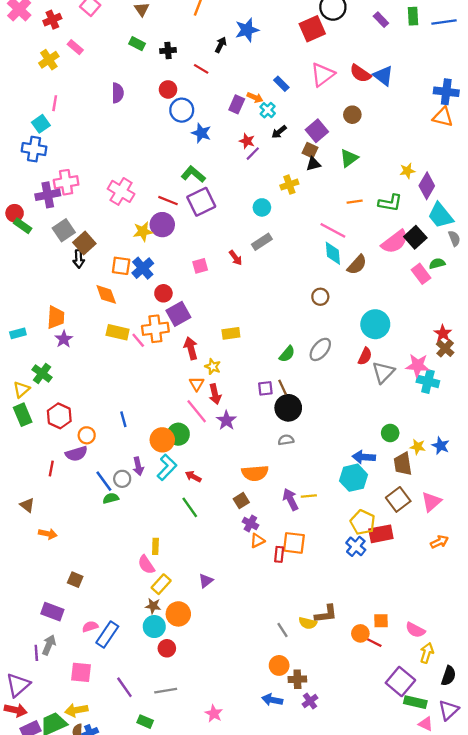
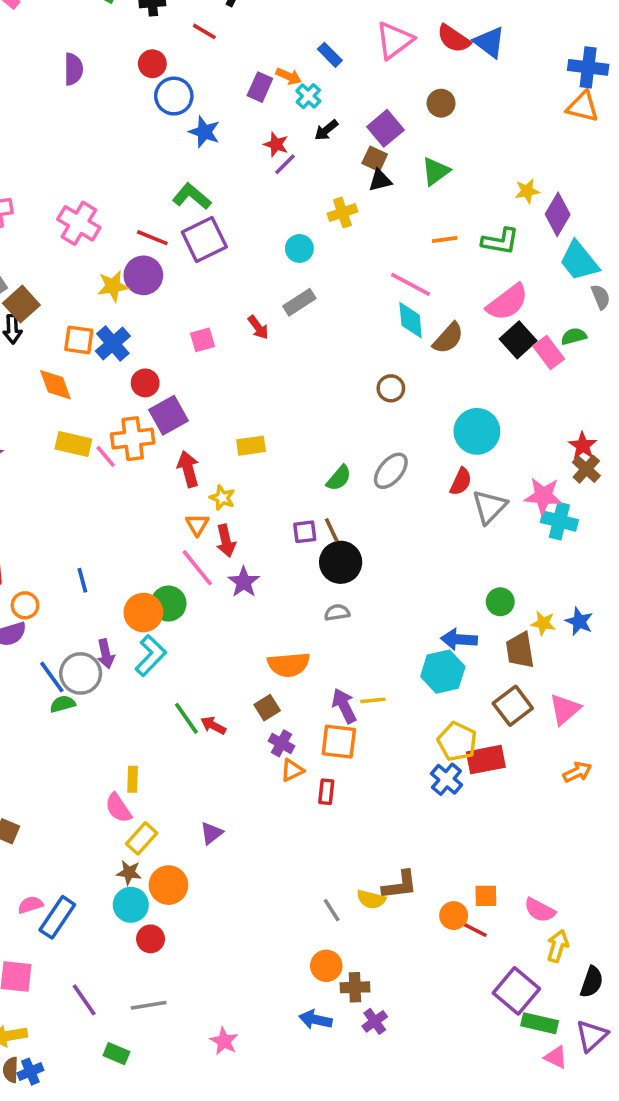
black square: (415, 237) -> (518, 340), moved
red arrow: (193, 477) -> (213, 725), moved
gray circle: (122, 479) -> (81, 673), size x1.5
orange square: (294, 543) -> (339, 742), moved

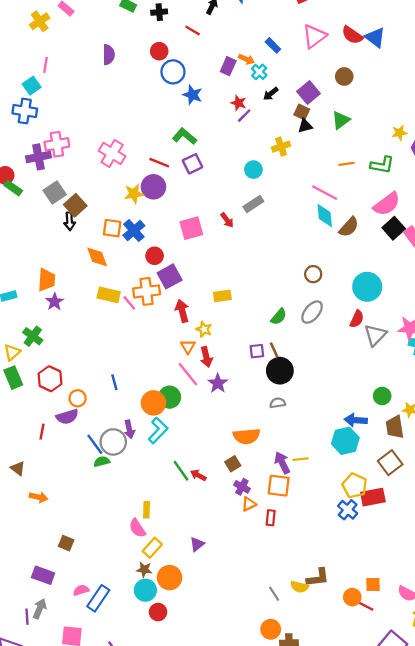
purple square: (204, 239) -> (193, 164), size x0.7
pink square: (203, 340) -> (191, 228), size x1.5
brown circle: (391, 388) -> (313, 274), moved

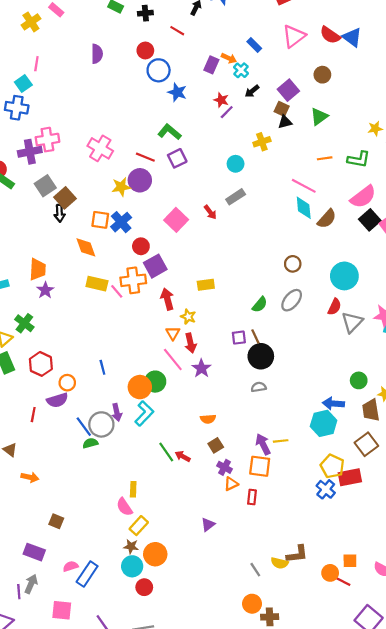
pink square: (191, 228) -> (176, 220), turned -30
orange semicircle: (247, 436) -> (208, 419), moved, size x0.6
purple triangle: (197, 544) -> (208, 525), moved

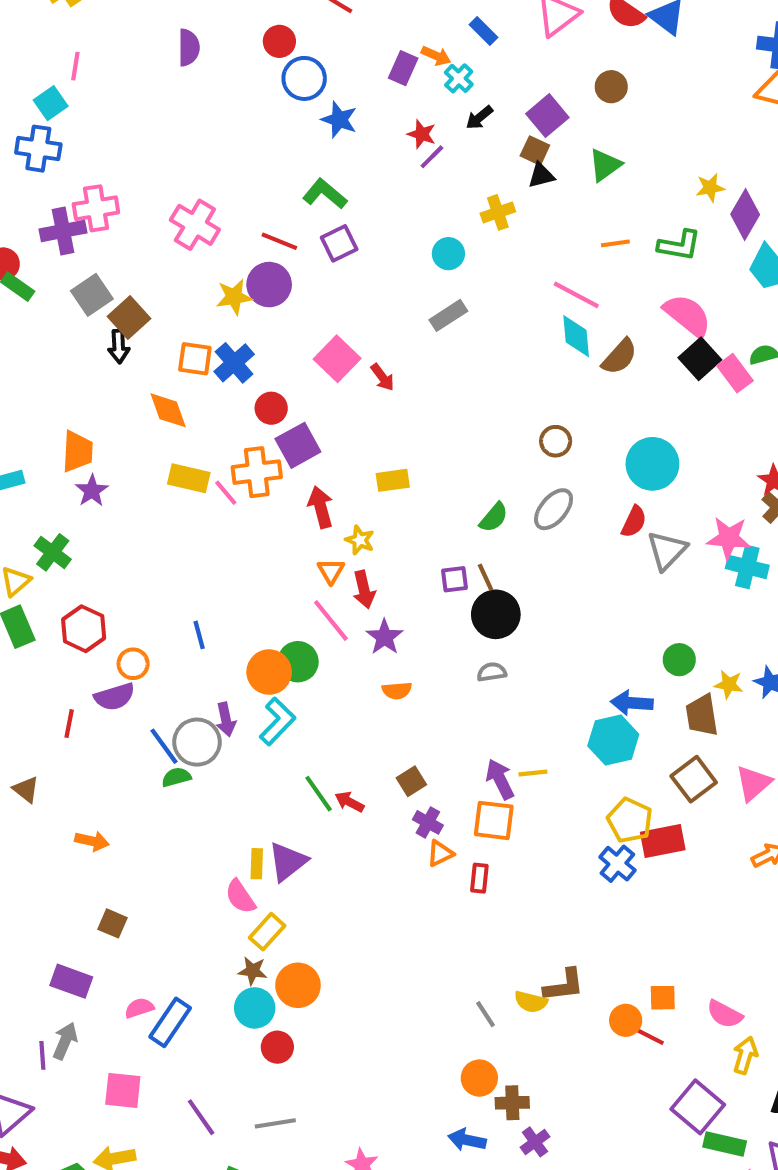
pink semicircle: (363, 197) -> (687, 315), turned -104
red arrow: (210, 212) -> (382, 377), moved
orange semicircle: (208, 419) -> (397, 691), moved
orange arrow: (30, 477) -> (92, 841), moved
purple triangle: (208, 525) -> (288, 862), moved, size x1.5

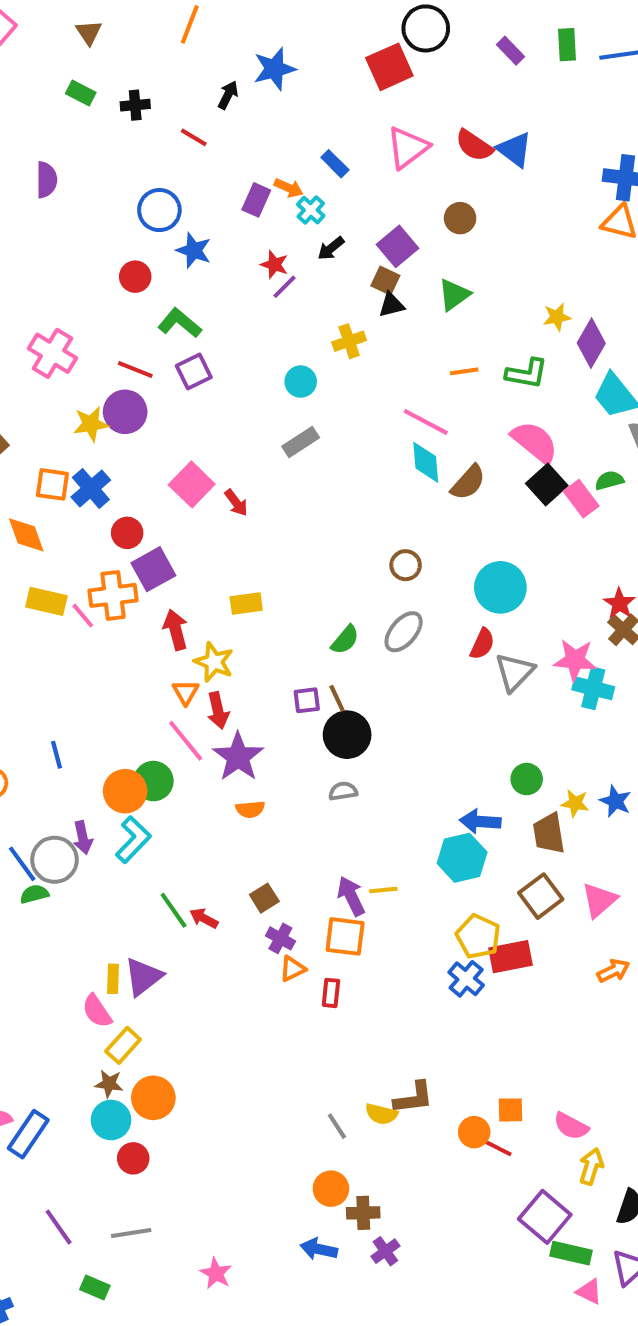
red circle: (279, 41) -> (135, 277), moved
yellow star: (360, 540) -> (214, 662), size x1.4
purple star: (385, 637) -> (238, 757), size x1.4

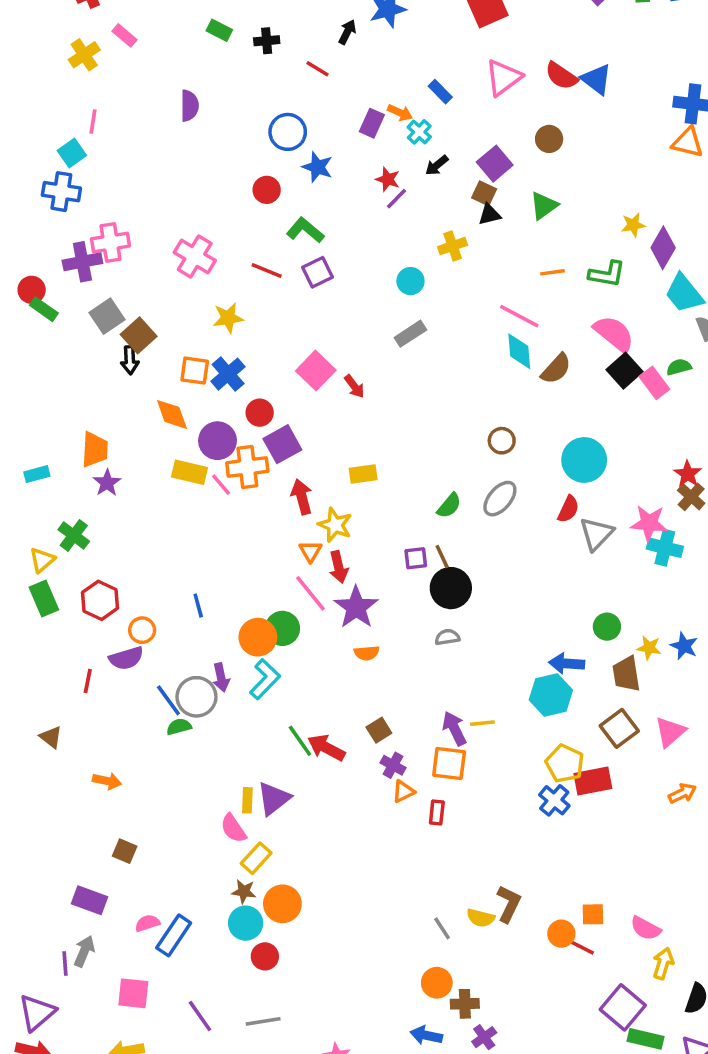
purple circle: (125, 412) -> (218, 441), moved
red arrow: (204, 918) -> (326, 748), size x1.5
brown L-shape: (414, 1098) -> (509, 904), turned -57

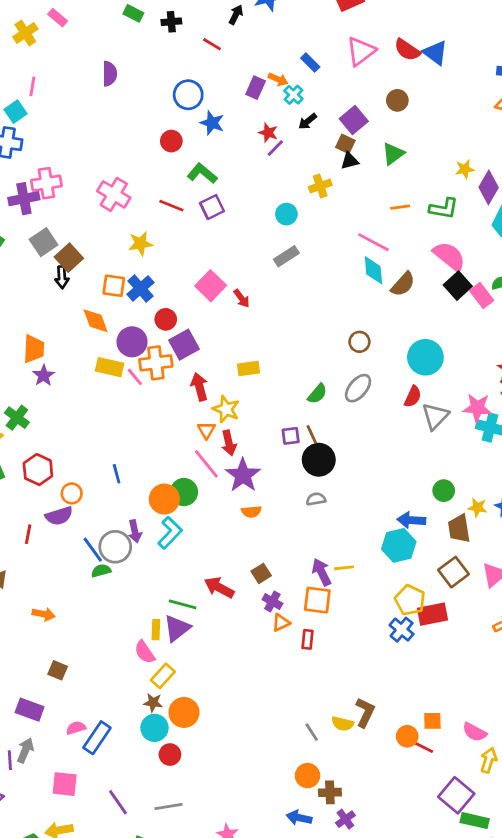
green line: (300, 741) -> (183, 604), moved, turned -40

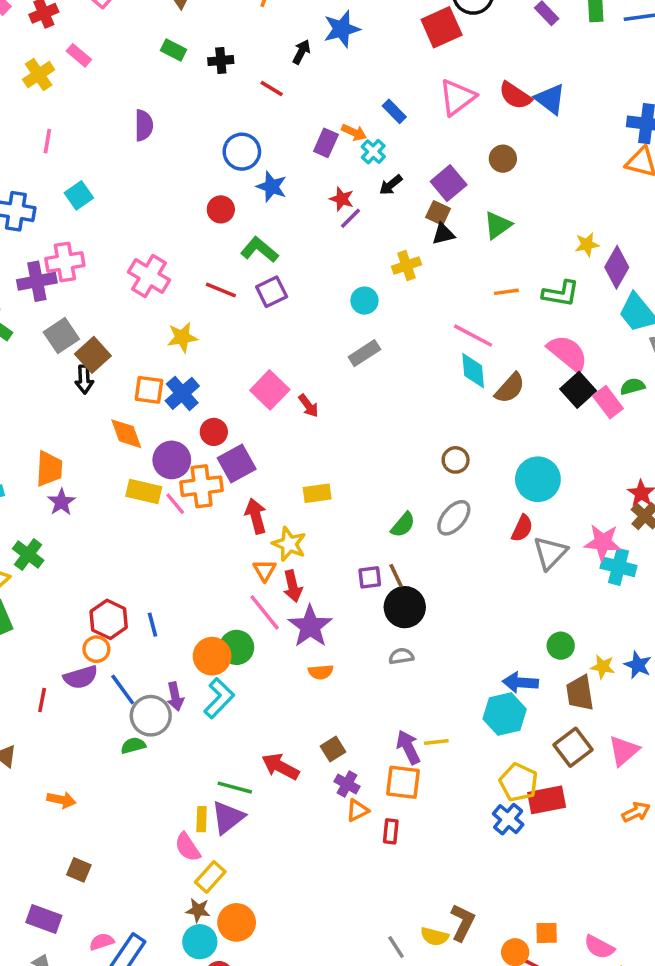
cyan square: (16, 112) -> (79, 195), moved
red hexagon: (38, 470) -> (109, 619), moved
blue line: (93, 550) -> (123, 689), moved

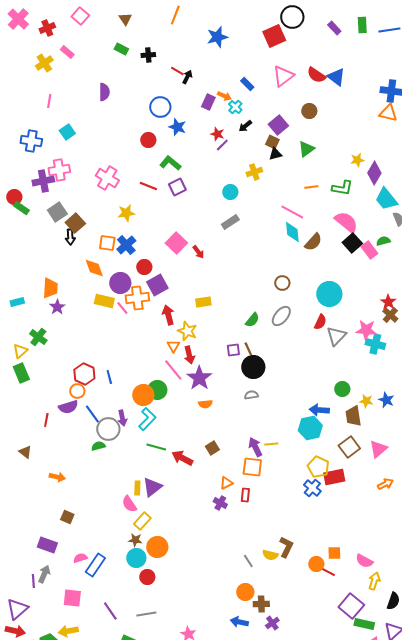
black arrow: (301, 52) -> (187, 77), moved
purple cross: (347, 784) -> (220, 503), moved
green line: (235, 788) -> (156, 447), moved

